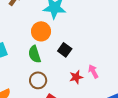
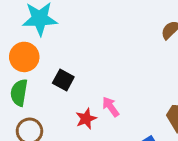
green semicircle: (35, 54) -> (19, 93), turned 36

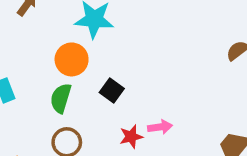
pink arrow: (111, 107) -> (160, 127), turned 110

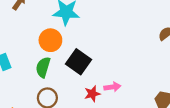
black square: (112, 91) -> (78, 62), size x1.5

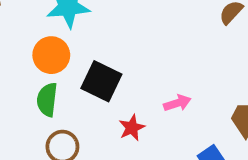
pink arrow: (112, 87) -> (177, 103), moved

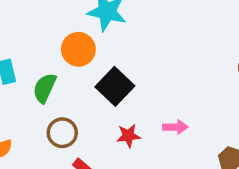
green semicircle: (47, 100) -> (45, 88), moved

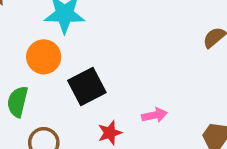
black square: (115, 86) -> (87, 87), turned 30

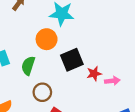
red star: (110, 133) -> (94, 74), moved

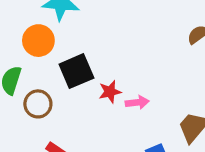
brown circle: (42, 92) -> (38, 104), moved

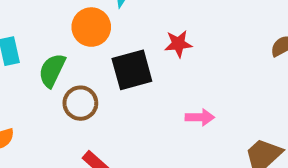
red star: (110, 92) -> (178, 44), moved

